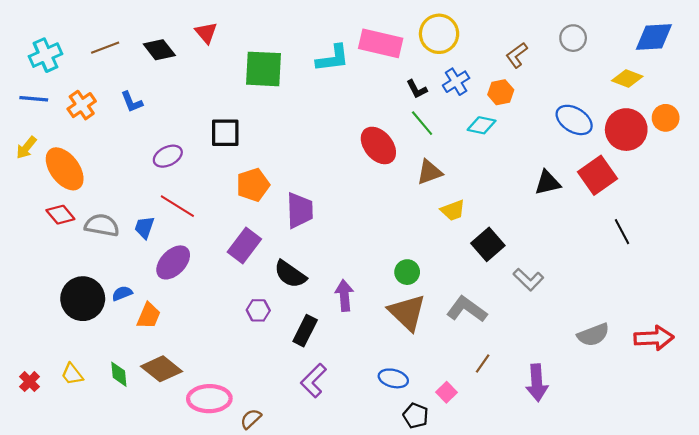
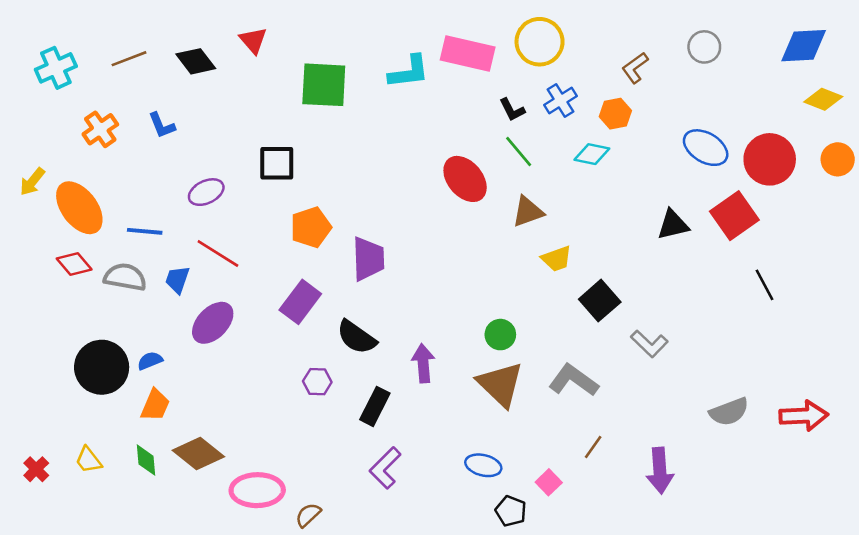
yellow diamond: (627, 78) -> (823, 99), moved
blue line: (34, 99) -> (145, 231), moved
orange circle: (666, 118) -> (838, 159), moved
orange trapezoid: (149, 316) -> (155, 405), moved

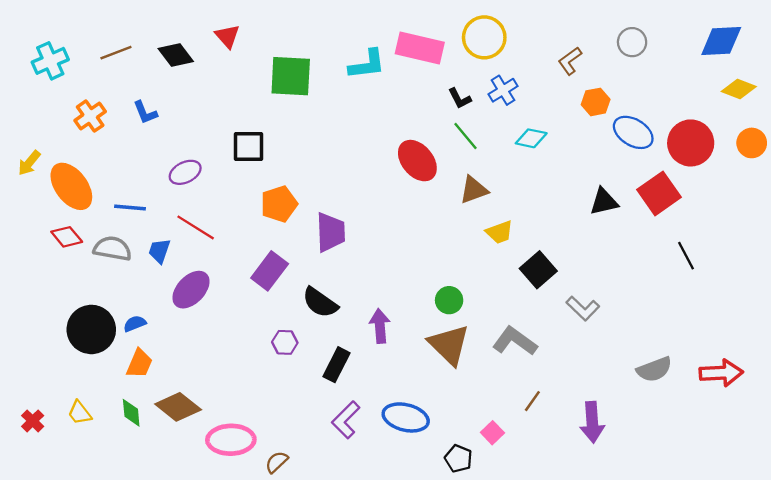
orange hexagon: (615, 114) -> (596, 102), moved
blue ellipse: (483, 465) -> (406, 417), moved, size x1.4

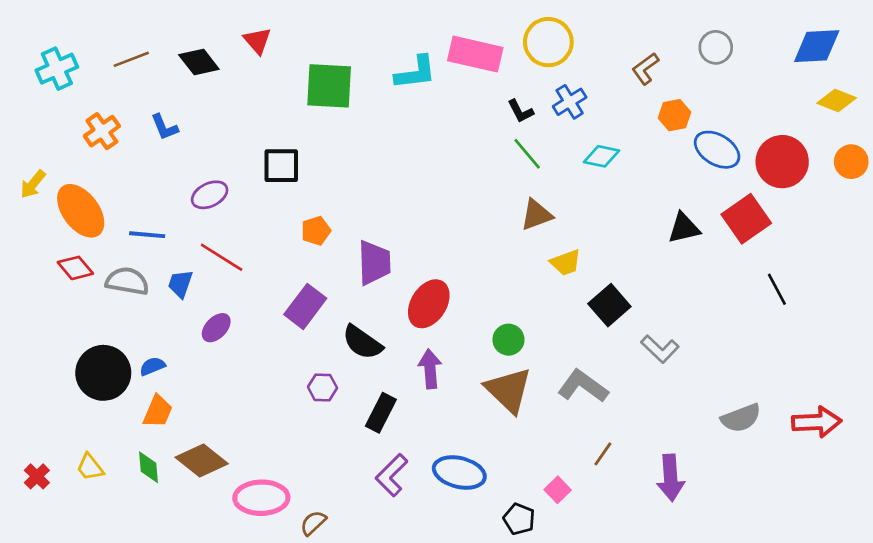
red ellipse: (417, 161) -> (429, 304), moved, turned 72
orange pentagon: (279, 204) -> (316, 231), size x0.7
purple ellipse: (191, 290) -> (216, 328), size x0.7

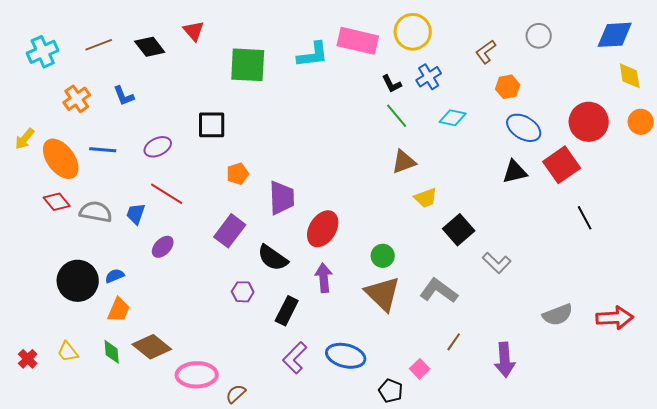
yellow diamond: (837, 101) -> (630, 76), turned 60
blue ellipse: (717, 150) -> (524, 128), moved
blue line: (147, 235) -> (103, 150), moved

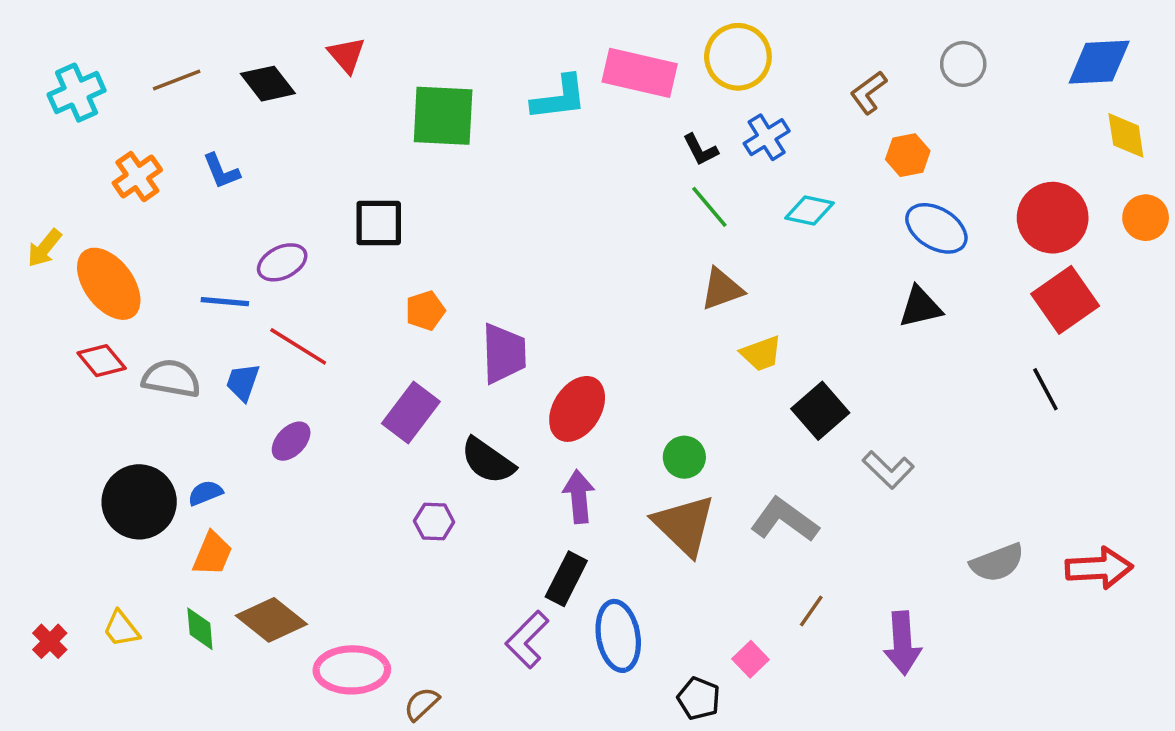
blue line: (103, 150) -> (225, 302), moved
red square: (562, 165) -> (1065, 300), moved
black rectangle: (287, 311) -> (566, 579), moved
blue ellipse: (346, 356) -> (618, 636), turned 66

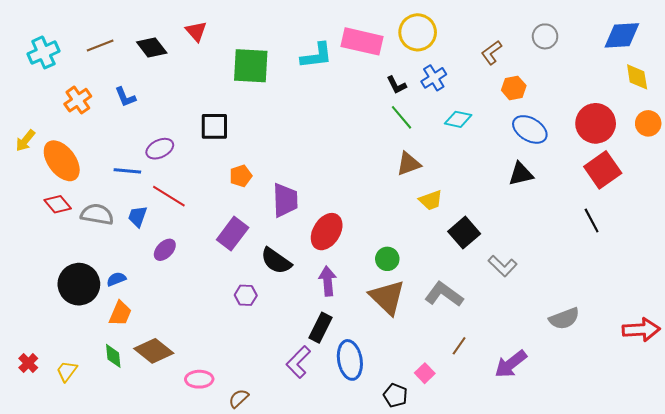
red arrow: (1099, 568) -> (641, 330), moved
yellow trapezoid: (121, 629) -> (67, 371), moved, turned 75
purple arrow: (902, 643) -> (511, 364), turned 56
pink ellipse: (352, 670) -> (199, 379), size x0.7

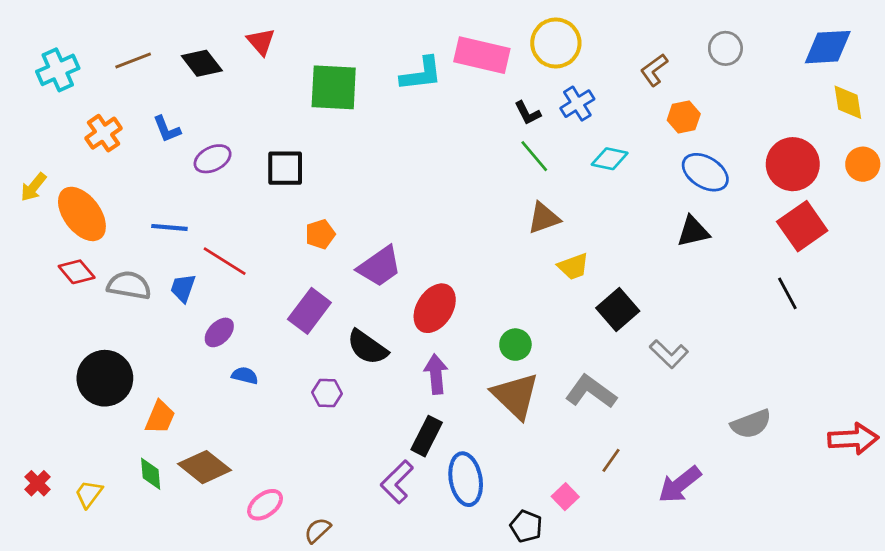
purple ellipse: (160, 149) -> (213, 159), moved
purple trapezoid: (285, 200) -> (379, 266), turned 57
blue semicircle: (116, 279) -> (245, 376), moved, turned 36
pink ellipse: (199, 379) -> (265, 505), turned -36

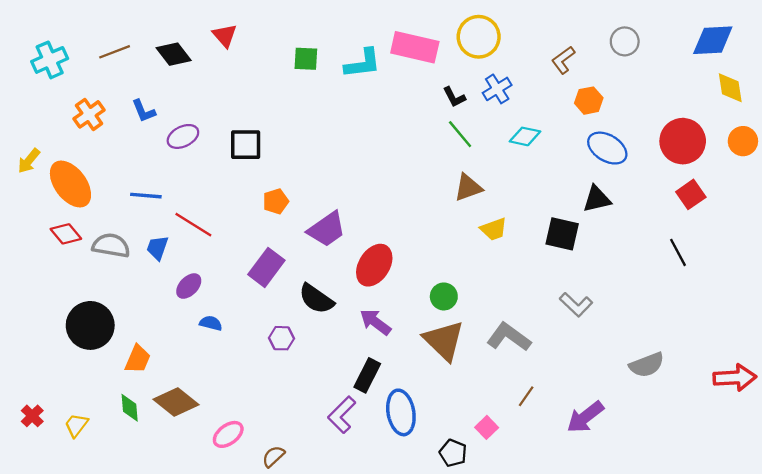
green square: (334, 87) -> (306, 59), moved, size x0.6
red square: (802, 226) -> (691, 194), size x0.7
black square: (618, 310) -> (562, 234), moved, turned -36
purple arrow: (436, 374) -> (375, 322), turned -48

